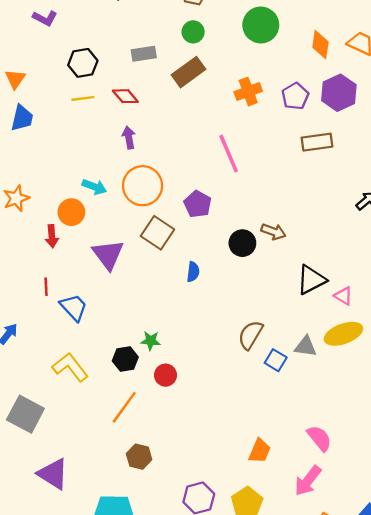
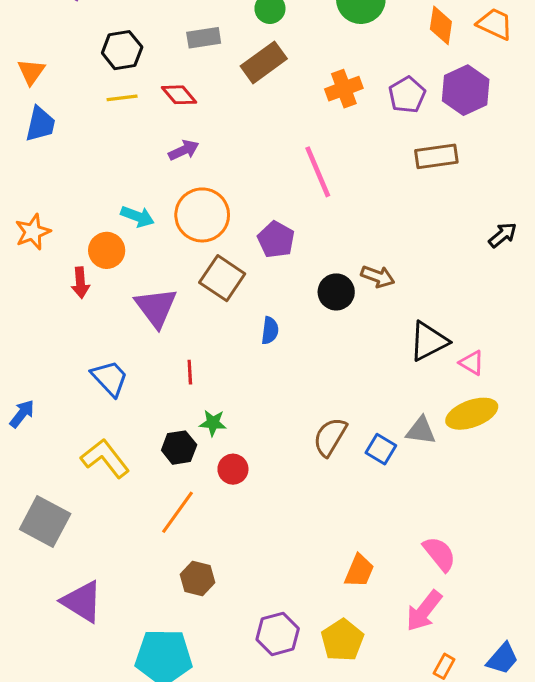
purple arrow: (129, 137) -> (184, 150), turned 75
red line: (46, 287) -> (190, 372), moved
brown semicircle: (250, 335) -> (330, 437), moved

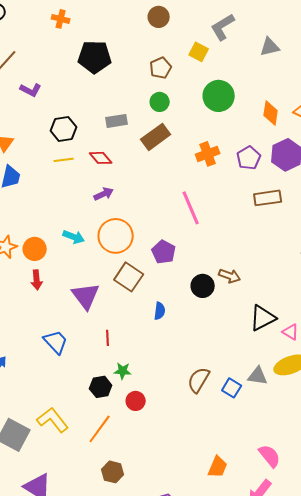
orange circle: (107, 250) -> (35, 249), moved
yellow L-shape: (105, 458) -> (53, 420), moved

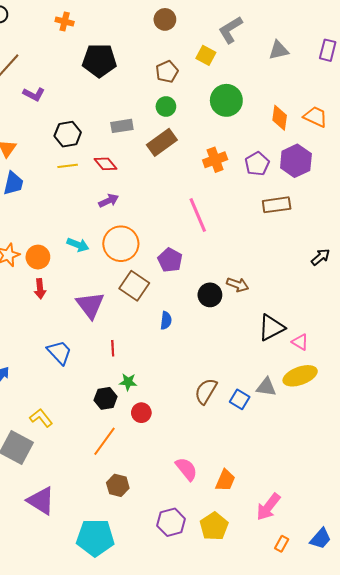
yellow L-shape: (53, 420) -> (41, 418), moved, size x0.7
pink semicircle: (270, 456) -> (186, 469), moved

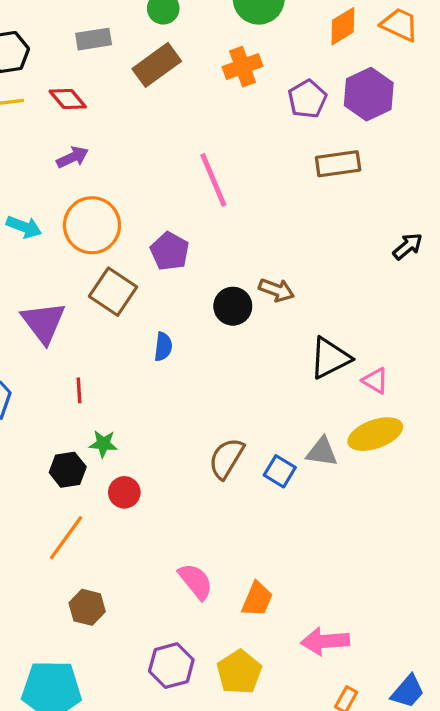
orange diamond: (280, 118) -> (343, 26), turned 50
orange cross: (215, 160) -> (243, 67), moved
pink arrow: (268, 507) -> (325, 641), turned 48

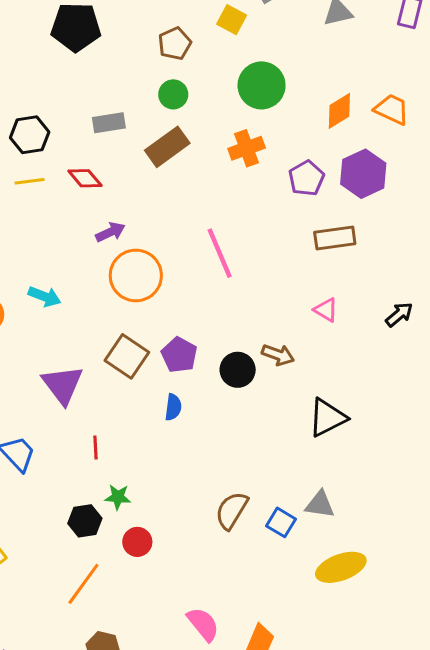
purple arrow: (73, 157) -> (110, 232), moved
orange circle: (92, 225) -> (136, 275), moved
purple pentagon: (170, 251) -> (179, 355), moved
pink triangle: (375, 381) -> (326, 310), moved
yellow ellipse: (375, 434) -> (341, 567), moved

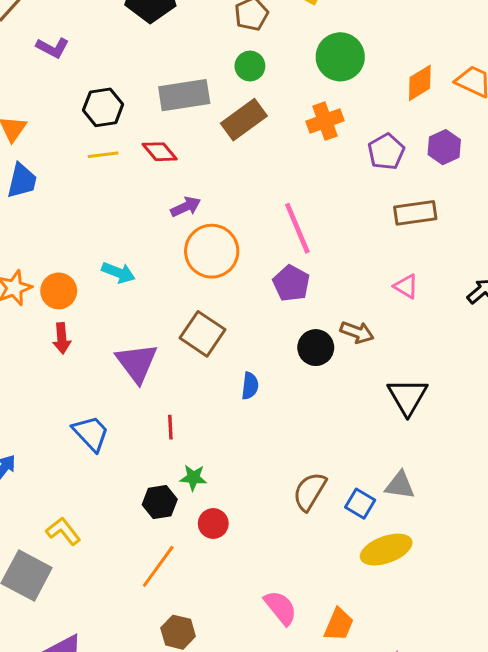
gray rectangle: (109, 123) -> (184, 95), size x1.5
purple hexagon: (363, 174) -> (444, 147), size x0.7
purple pentagon: (179, 355) -> (291, 283), moved
black triangle: (327, 418) -> (408, 397), turned -33
yellow ellipse: (341, 567) -> (386, 550), moved

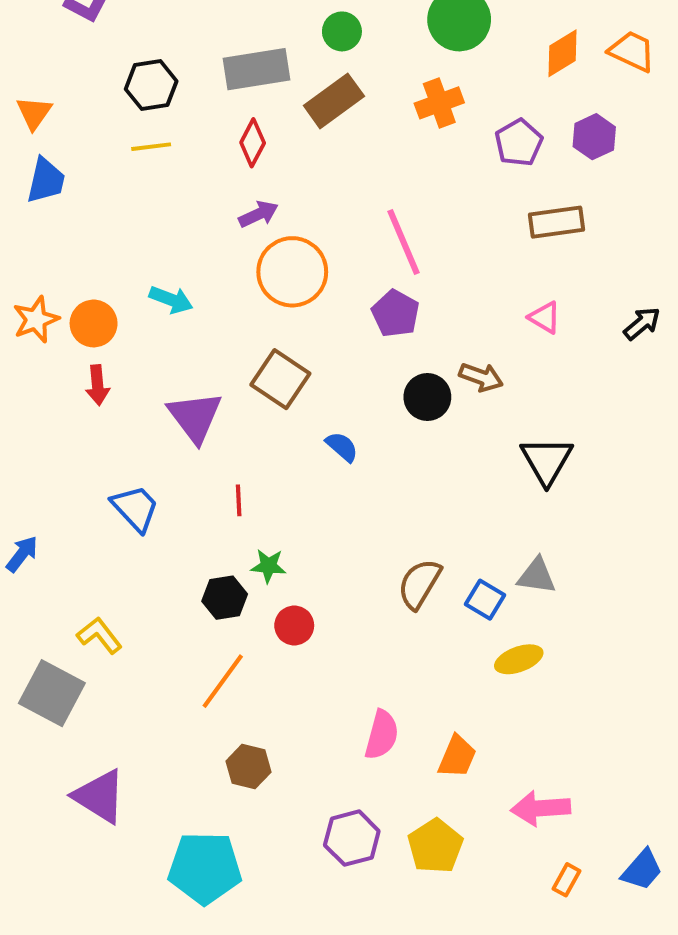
red diamond: (160, 152) -> (253, 143), moved, turned 68
blue semicircle: (250, 386) -> (342, 447), turned -56
yellow ellipse: (386, 550) -> (519, 659), size x0.7
pink semicircle: (281, 608) -> (382, 735), turned 54

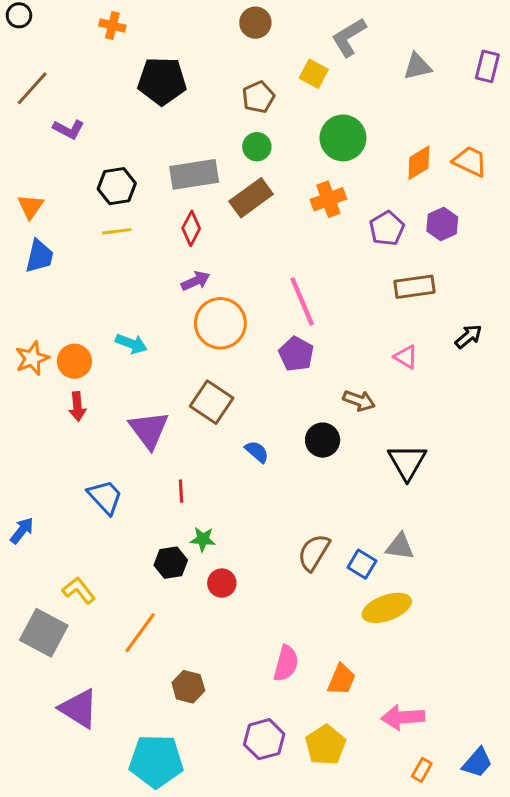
black arrow: (642, 323) -> (468, 336), moved
black circle: (427, 397) -> (323, 440), moved
yellow ellipse: (519, 659) -> (387, 608), size x1.4
orange line: (223, 681) -> (140, 633), moved

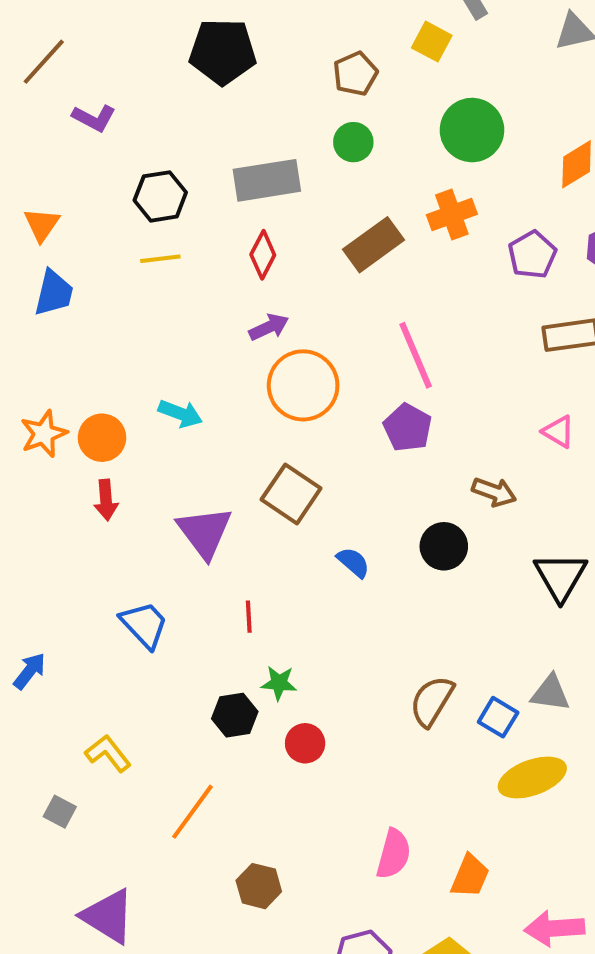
brown rectangle: (251, 198) -> (373, 245), moved
gray square: (44, 633) -> (60, 812), size x0.5

